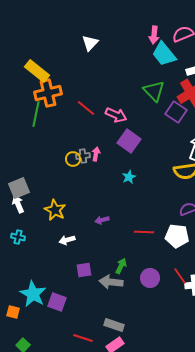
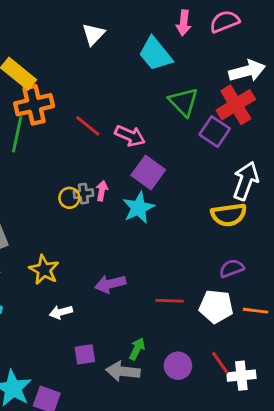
cyan trapezoid: (164, 54) -> (155, 54), moved
cyan star: (129, 177) -> (138, 208), moved, size x1.6
purple arrow: (102, 220) -> (110, 284), size x1.5

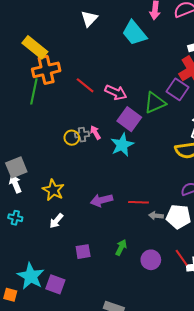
green triangle: (184, 102) -> (155, 103), moved, turned 50
pink arrow: (102, 191) -> (95, 132), turned -40
red line: (170, 301) -> (138, 202), moved
white arrow: (61, 312) -> (56, 221), moved, turned -35
gray arrow: (123, 371) -> (156, 216), moved, size x0.6

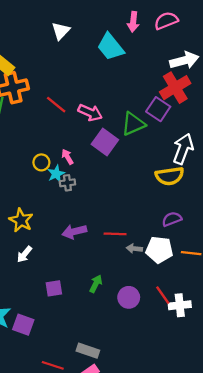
gray cross: (82, 135) -> (67, 183), moved
cyan star: (122, 145) -> (56, 174), moved, size x0.7

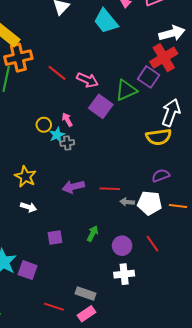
white arrow: (24, 254) -> (29, 207), turned -112
white cross: (180, 305) -> (124, 274), moved

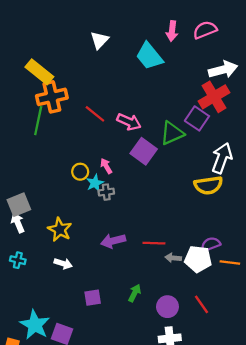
purple semicircle: (161, 176) -> (211, 244), moved

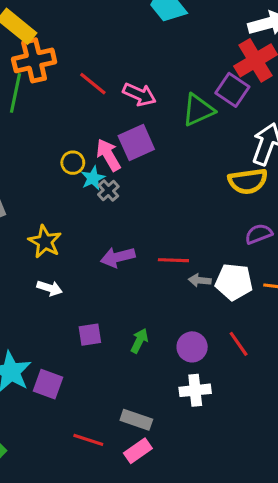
purple square: (144, 151) -> (136, 142), moved, turned 30
pink arrow: (106, 166) -> (108, 155), size x1.5
gray cross: (106, 192) -> (108, 191), turned -35
purple semicircle: (211, 244) -> (259, 234), moved
green arrow: (135, 293) -> (139, 341), moved

